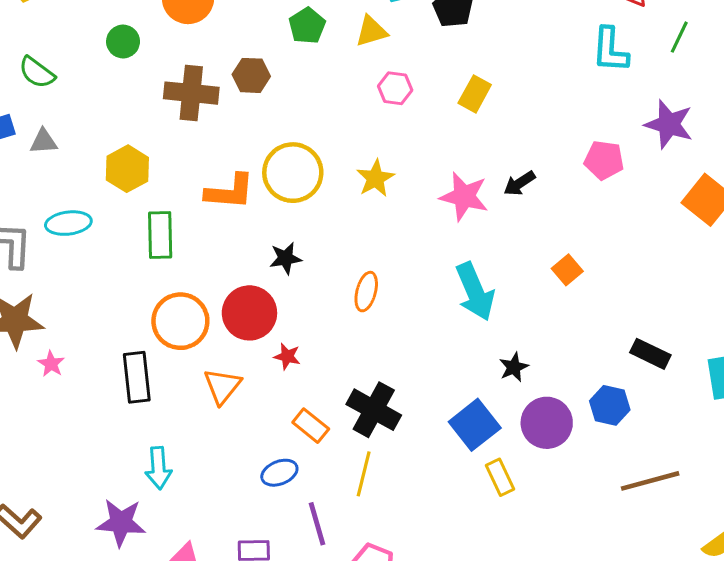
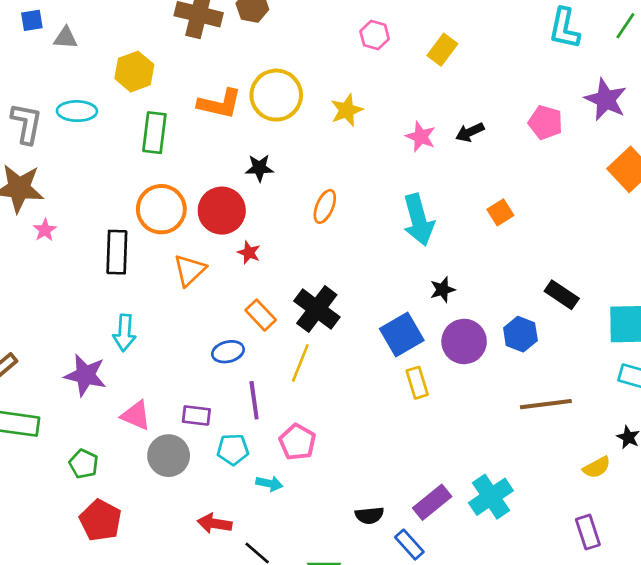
pink star: (464, 196) -> (421, 137), size x0.7

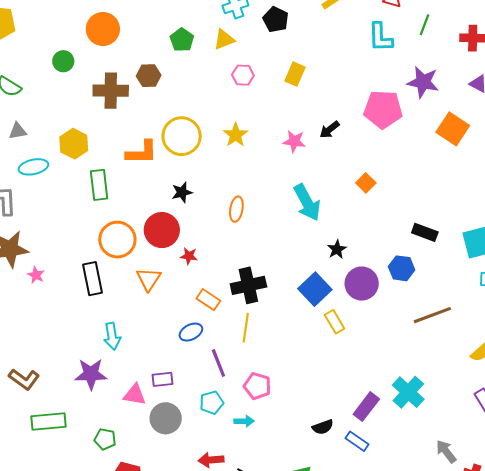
cyan ellipse: (77, 111) -> (33, 167), moved
pink pentagon: (546, 122) -> (383, 109), size x1.5
black cross: (317, 309) -> (248, 285), turned -36
purple rectangle: (196, 415) -> (163, 379), moved

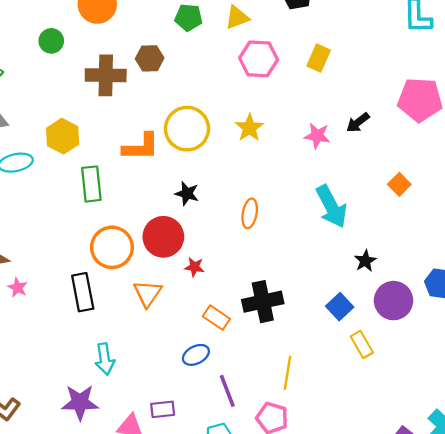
green pentagon: (182, 40) -> (189, 17), turned -30
pink hexagon: (243, 75) -> (259, 59), size x1.5
black star: (182, 192) -> (187, 193), turned 30
blue square: (315, 289) -> (340, 307), size x0.7
yellow line: (246, 328) -> (287, 373), moved

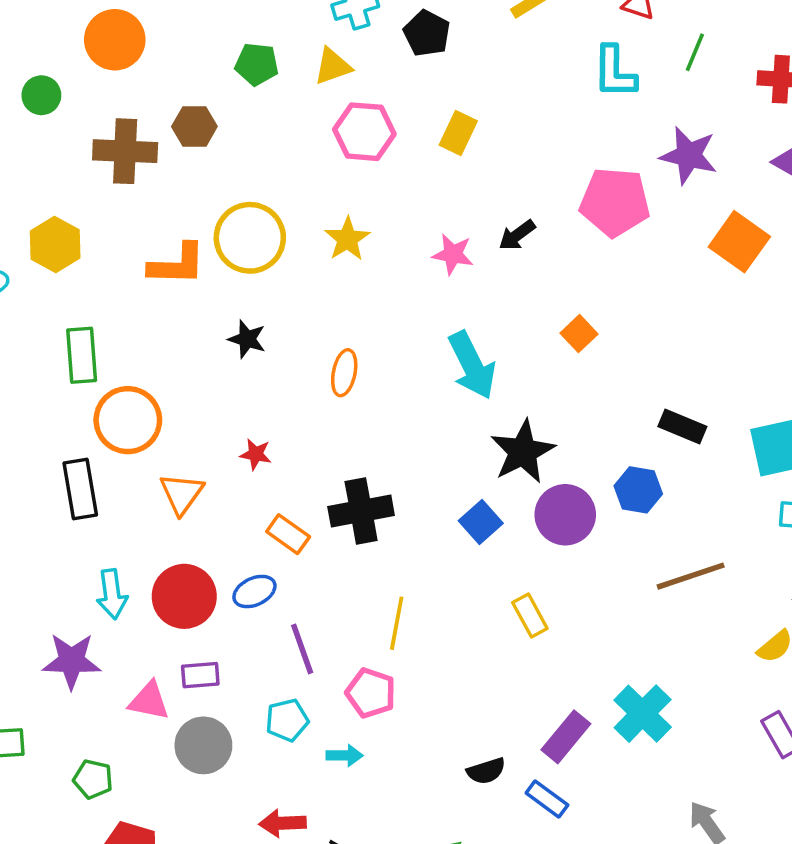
green rectangle: (91, 184) -> (82, 355), moved
red circle: (163, 237) -> (184, 596), moved
black star: (365, 261) -> (523, 452), size x1.8
yellow rectangle: (362, 344) -> (530, 616), moved

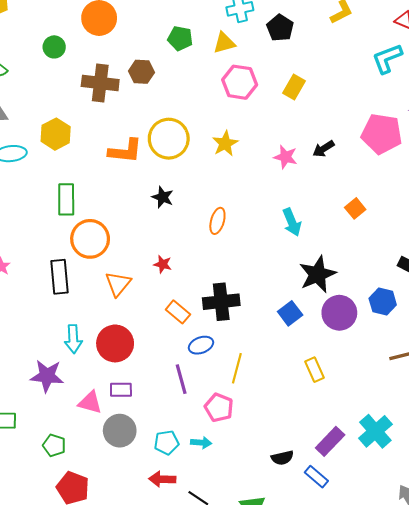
cyan L-shape: (615, 72) -> (387, 58), turned 64
cyan arrow: (472, 365) -> (292, 222), size x0.7
blue ellipse: (254, 591) -> (201, 345), moved
cyan pentagon: (287, 720) -> (166, 443), moved

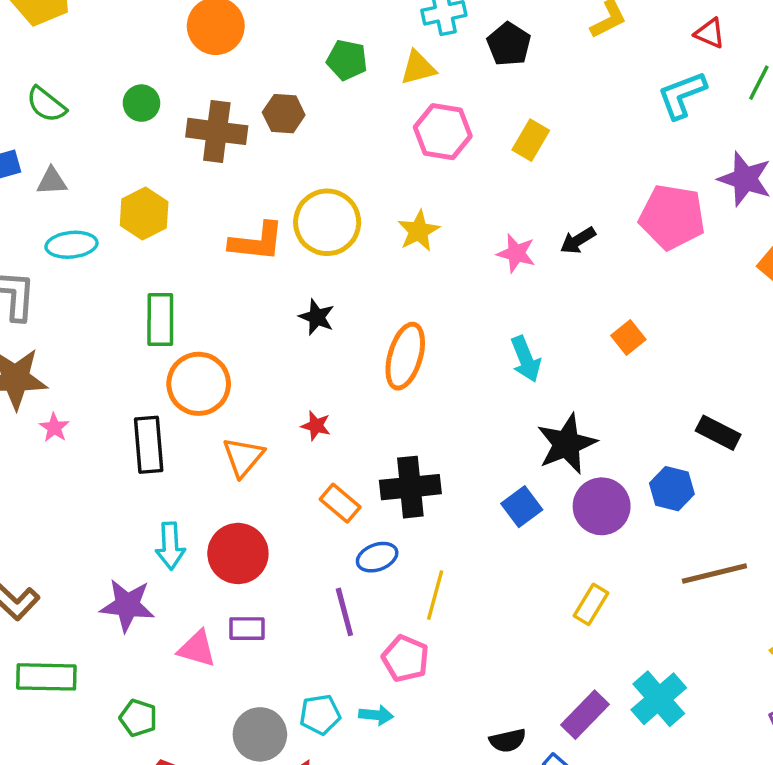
green circle: (54, 47) -> (141, 103), moved
orange ellipse: (217, 221) -> (405, 356), size x1.5
yellow rectangle: (314, 370) -> (591, 604), moved, turned 55
gray circle: (120, 431) -> (260, 734), moved

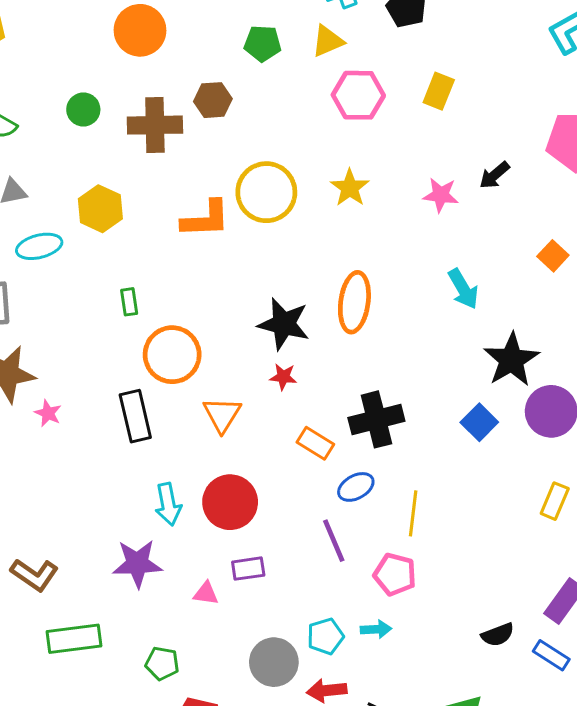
black star: (317, 317) -> (284, 324), moved, size x1.6
green rectangle: (160, 320) -> (129, 302), size x0.6
pink triangle: (197, 649) -> (206, 593), size x0.7

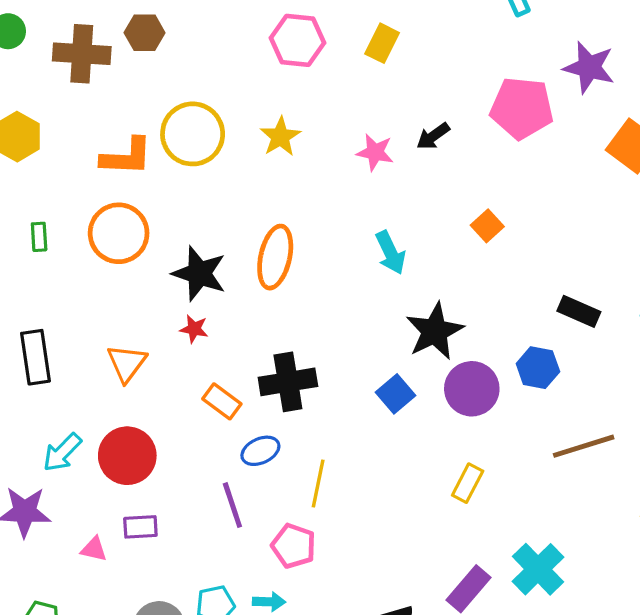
orange circle: (172, 355) -> (119, 233), moved
cyan arrow: (168, 504) -> (62, 452), turned 51

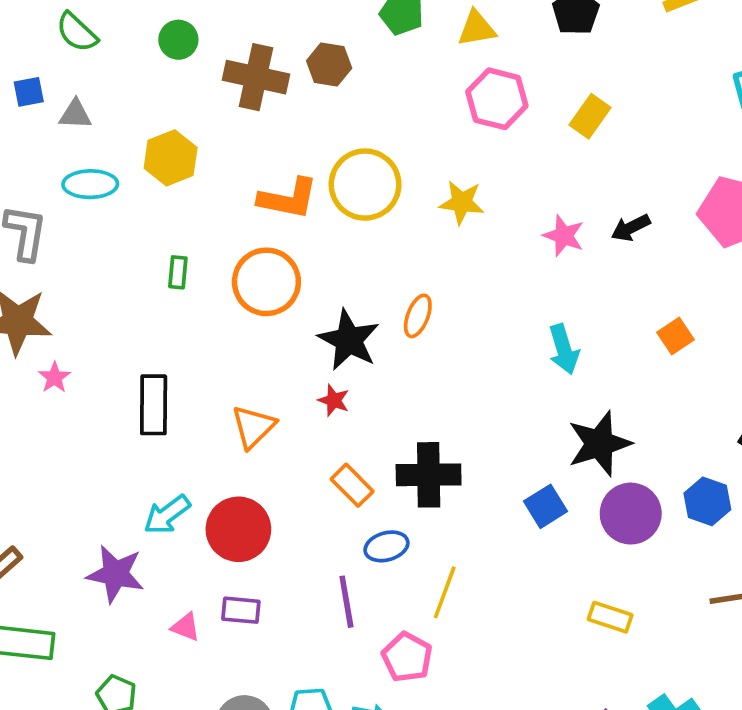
yellow star: (280, 137) -> (462, 202), turned 30
orange ellipse: (275, 257) -> (418, 316), moved, size x0.6
yellow rectangle: (468, 483) -> (610, 617), turned 72

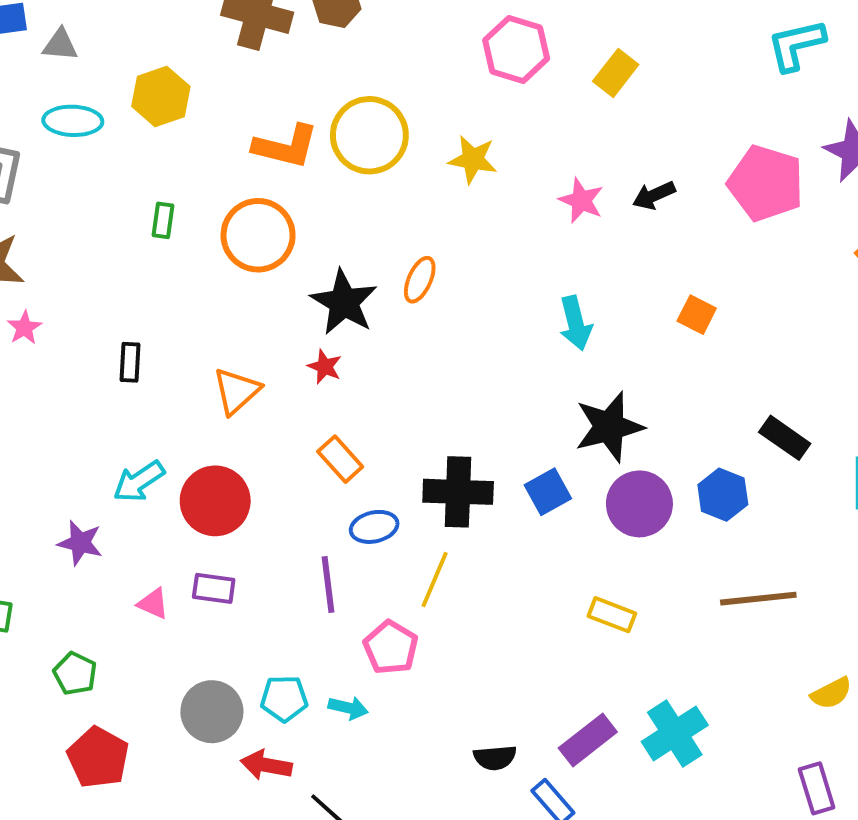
orange square: (675, 336) -> (697, 315), turned -32
black rectangle: (154, 405) -> (130, 362), size x0.6
black cross: (429, 475) -> (458, 492), moved
purple star: (115, 574) -> (80, 543), size x0.7

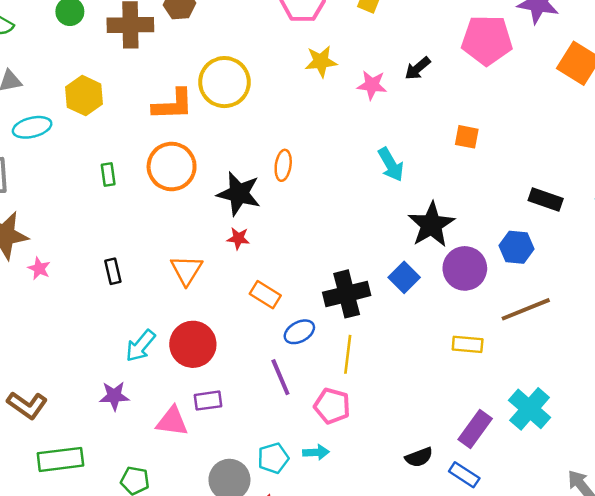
yellow star: (473, 159) -> (321, 61), moved
brown line: (758, 599) -> (526, 309), moved
pink triangle: (153, 604) -> (172, 421), size x1.5

